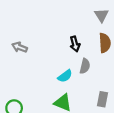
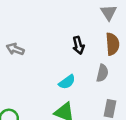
gray semicircle: (85, 66) -> (102, 73), moved

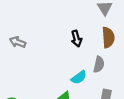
cyan semicircle: (67, 82) -> (79, 77), moved

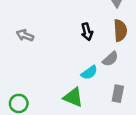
gray semicircle: (99, 64) -> (110, 59), turned 35

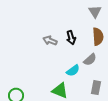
gray arrow: (25, 35) -> (50, 41), moved

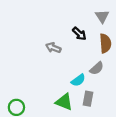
black arrow: (71, 38) -> (79, 34), moved, turned -32
gray rectangle: (96, 88) -> (88, 99), moved

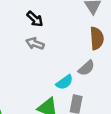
black arrow: (79, 34) -> (35, 19), moved

